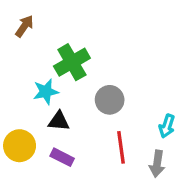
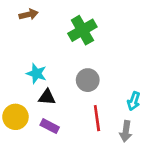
brown arrow: (24, 26) -> (29, 14), moved, turned 42
green cross: (72, 62) -> (82, 30), moved
cyan star: (46, 92) -> (36, 74), turned 30

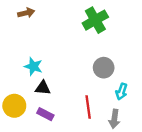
green cross: (82, 30) -> (95, 20), moved
gray circle: (88, 80) -> (104, 68), moved

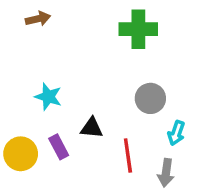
green cross: (95, 20) -> (138, 29), turned 30
black triangle: (43, 88) -> (92, 128), moved
purple rectangle: (45, 114) -> (59, 147), moved, turned 35

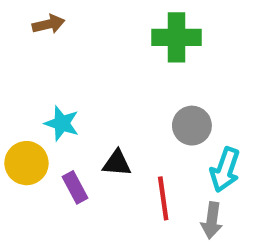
cyan arrow: (176, 133) -> (225, 170), size x1.4
yellow circle: (21, 154) -> (26, 163), moved

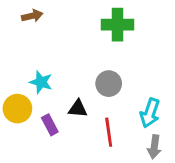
gray circle: (192, 126) -> (109, 84), moved
gray arrow: (212, 220) -> (154, 147), moved

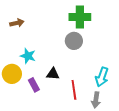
brown arrow: (32, 16) -> (17, 23), moved
gray circle: (109, 84) -> (74, 41), moved
gray arrow: (154, 147) -> (96, 100), moved

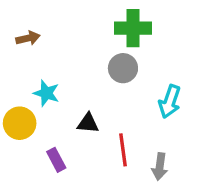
cyan arrow: (102, 77) -> (170, 102), moved
purple rectangle: (34, 85) -> (56, 160), moved

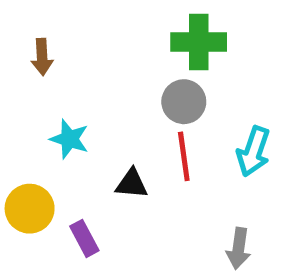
brown arrow: (28, 38) -> (42, 57), turned 100
yellow circle: (20, 123) -> (30, 209), moved
red line: (123, 150) -> (184, 156), moved

